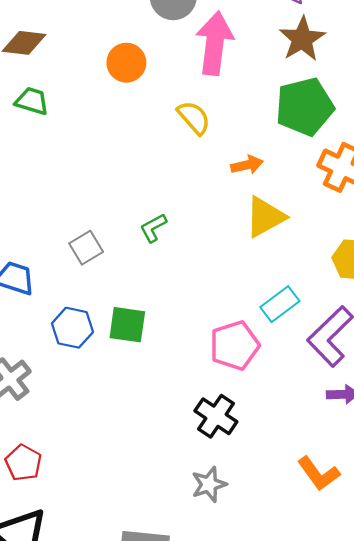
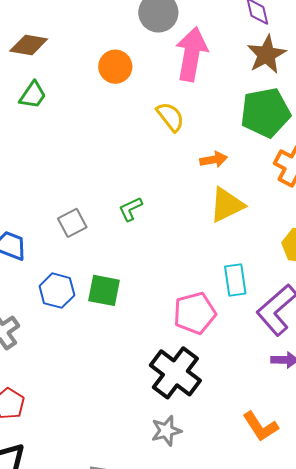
green trapezoid: (32, 101) -> (33, 95), turned 104
cyan rectangle: (280, 304) -> (235, 280), turned -64
black cross: (216, 416) -> (175, 373), size x1.4

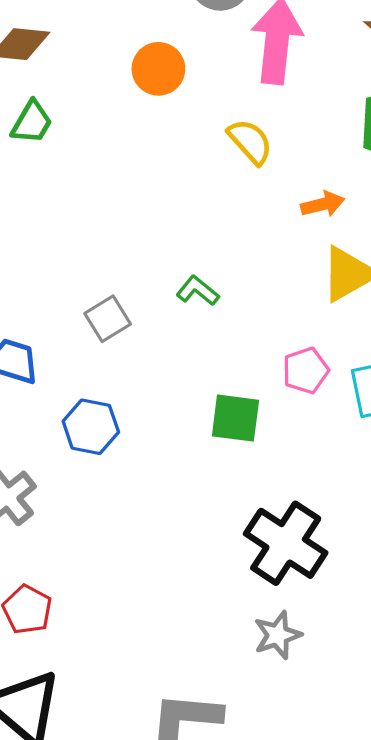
green L-shape: (131, 209) -> (198, 291), turned 68
green square: (104, 290) -> (235, 418), moved
pink pentagon: (195, 313) -> (306, 371), moved, size x0.7

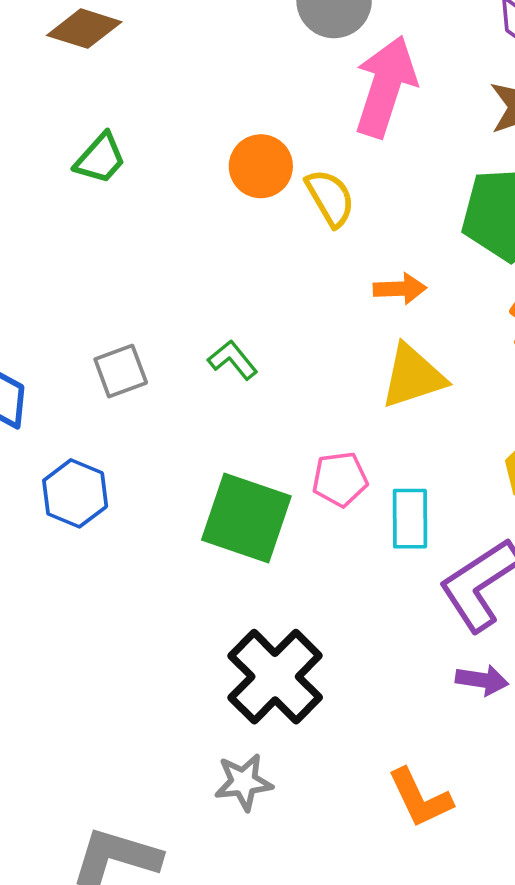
orange circle: (158, 69) -> (261, 166), moved
green trapezoid: (32, 122) -> (100, 159), moved
green square: (235, 418) -> (246, 518), size x1.4

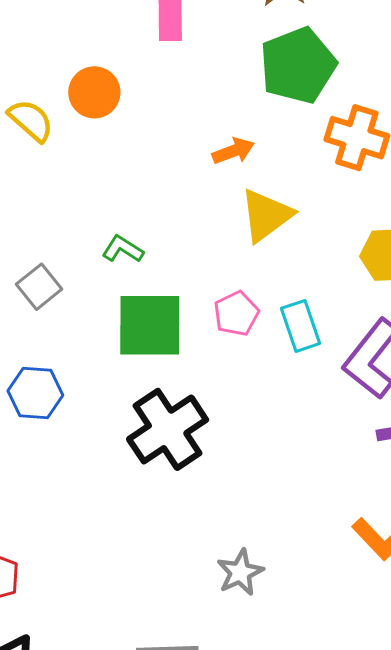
yellow semicircle: (330, 198) -> (31, 120), moved
green square: (246, 518) -> (150, 325), moved
black cross: (275, 677) -> (168, 429), moved, turned 30

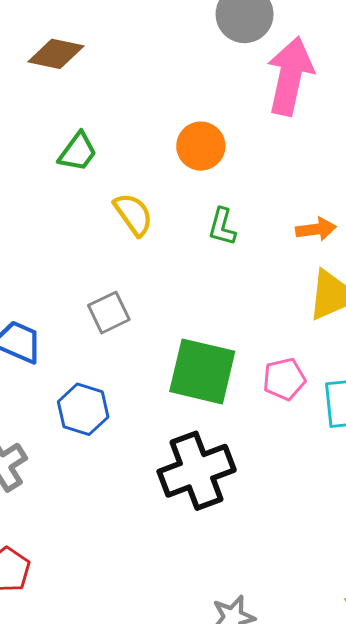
yellow semicircle: (31, 120) -> (133, 214), moved
green L-shape: (123, 249) -> (222, 227), moved, turned -120

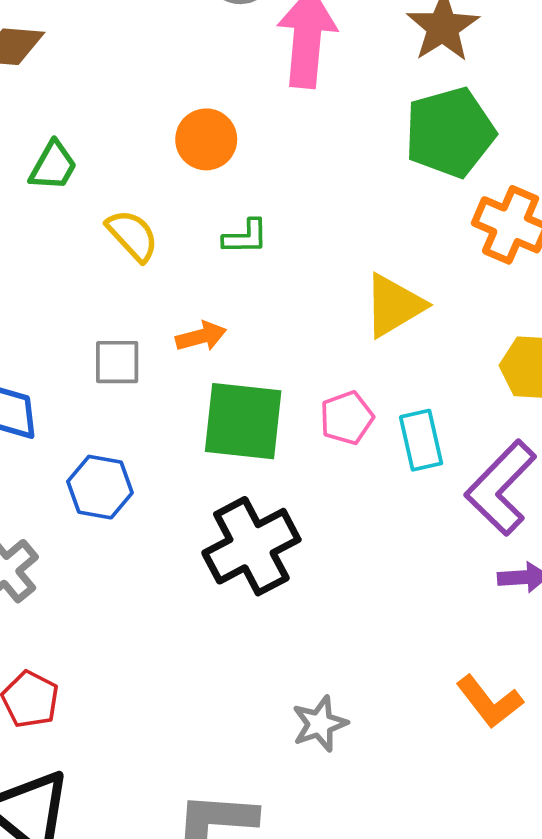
green L-shape: (222, 227) -> (245, 237), turned -99
orange arrow: (316, 229) -> (201, 336), moved
gray square: (109, 313) -> (117, 362), turned 33

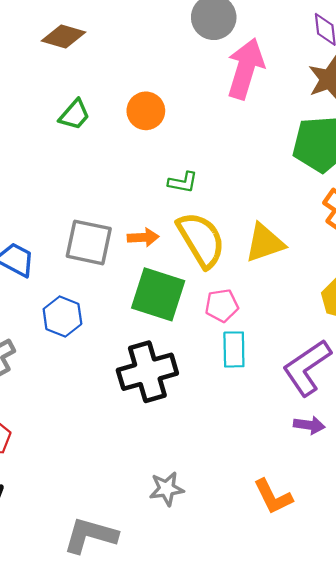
orange circle: (206, 139) -> (146, 111), moved
yellow semicircle: (132, 235) -> (201, 240), moved, size x1.6
gray square: (117, 362) -> (89, 242), size x1.5
cyan rectangle: (421, 440) -> (234, 349), moved

